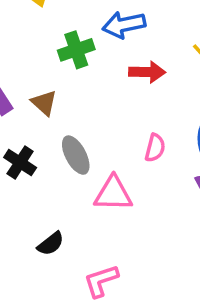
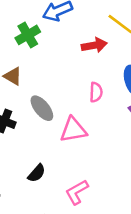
red arrow: (147, 72) -> (94, 45), moved

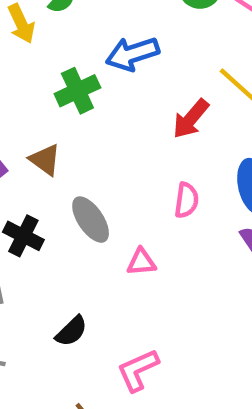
red arrow: (94, 45) -> (191, 119), turned 135
pink triangle: (73, 130) -> (141, 262), size x0.6

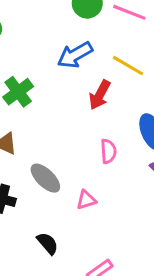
blue arrow: (132, 54) -> (75, 55), moved
black semicircle: (71, 331) -> (48, 243), moved, turned -75

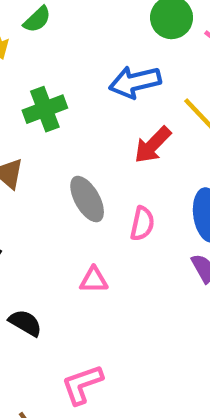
gray ellipse: (45, 178) -> (87, 199), moved
black semicircle: (48, 243) -> (25, 323), turned -35

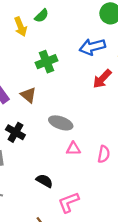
gray ellipse: (87, 199) -> (61, 123), moved, turned -40
pink semicircle: (142, 224) -> (104, 154), moved
black semicircle: (25, 323) -> (44, 181), moved

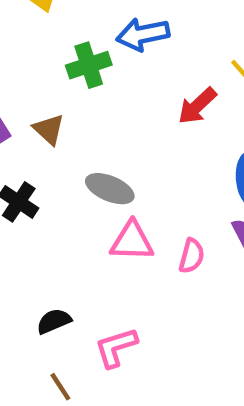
blue arrow: (92, 47) -> (143, 34), moved
pink triangle: (73, 149) -> (132, 241), size x1.5
black semicircle: (44, 181) -> (54, 321), moved, turned -56

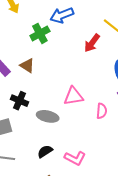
gray ellipse: (110, 189) -> (48, 116), moved
pink triangle: (132, 241) -> (73, 96), moved
pink L-shape: (116, 347) -> (75, 158), turned -125

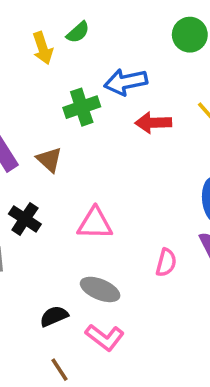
red arrow: (92, 43) -> (153, 123), moved, turned 42
pink triangle: (73, 96) -> (95, 223), moved
gray ellipse: (48, 116) -> (100, 289), moved

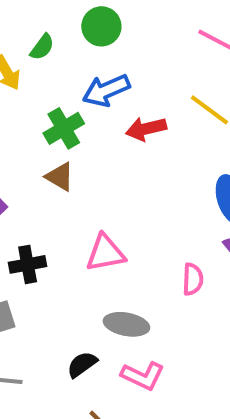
green circle: (190, 35) -> (101, 26), moved
brown triangle: (49, 160) -> (60, 177), moved
black cross: (25, 219) -> (28, 264), turned -32

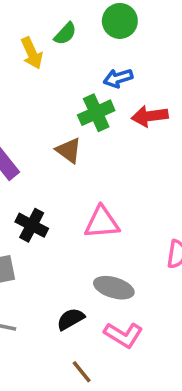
blue arrow: (106, 90) -> (118, 78), size x0.7
green cross: (64, 128) -> (96, 113), moved
black cross: (28, 264) -> (32, 225), turned 32

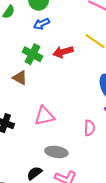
blue arrow: (118, 78) -> (41, 24), moved
green cross: (96, 113) -> (32, 54), turned -30

